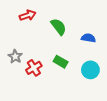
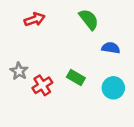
green semicircle: (59, 27) -> (89, 19), moved

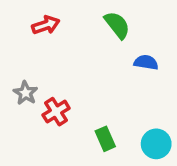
green rectangle: (76, 78) -> (105, 139), moved, turned 36
cyan circle: (113, 88) -> (156, 144), moved

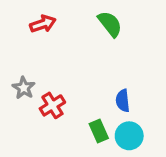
blue semicircle: (146, 62) -> (123, 101), moved, turned -105
cyan circle: (156, 144) -> (129, 136), moved

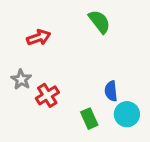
red arrow: (43, 24) -> (39, 38), moved
cyan circle: (129, 136) -> (127, 114), moved

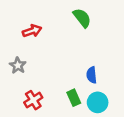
red cross: (47, 95) -> (33, 100), moved
cyan circle: (127, 114) -> (98, 102), moved

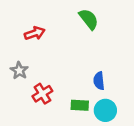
green rectangle: (74, 98) -> (80, 105), turned -63
red cross: (33, 100) -> (42, 94), moved

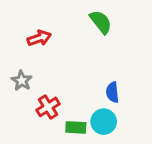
green rectangle: (80, 105) -> (76, 127), moved
cyan circle: (105, 110) -> (104, 122), moved

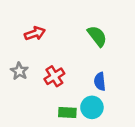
green semicircle: (101, 22) -> (97, 36), moved
red cross: (48, 107) -> (54, 76), moved

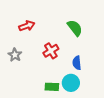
red cross: (54, 76) -> (51, 51), moved

